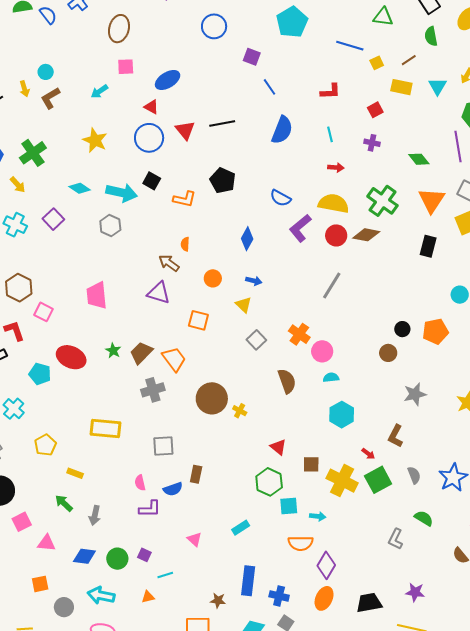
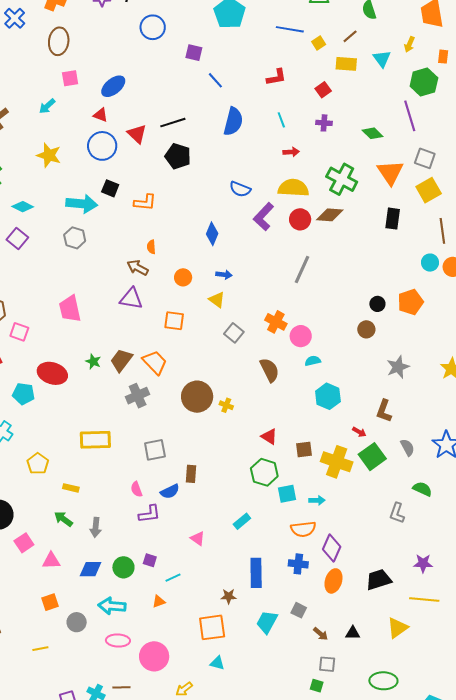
black pentagon: (223, 180) -> (178, 156), moved
cyan diamond: (80, 188) -> (23, 207), moved
blue cross: (279, 596) -> (298, 564), moved

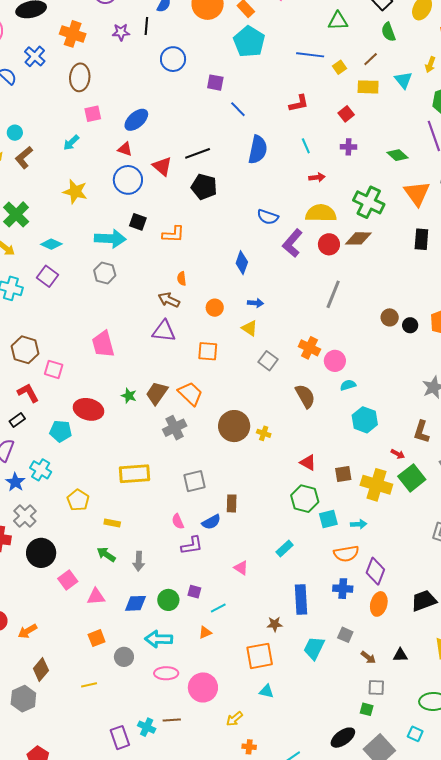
brown circle: (366, 329) -> (390, 317), moved

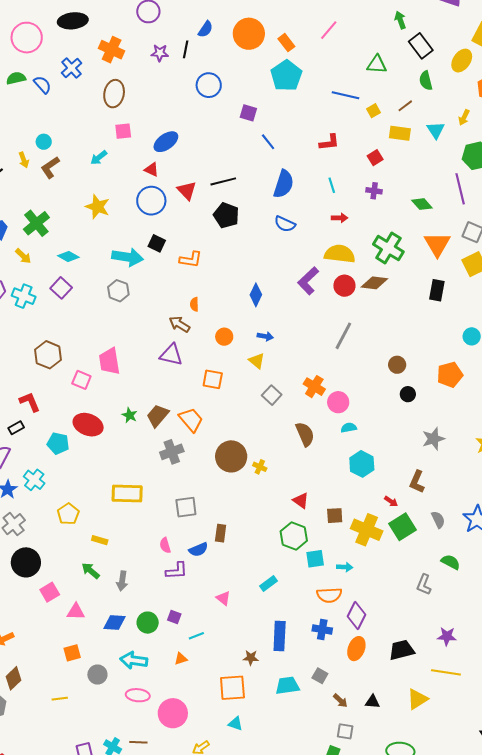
blue semicircle: (268, 217) -> (285, 224), moved
black circle: (410, 325) -> (408, 394), moved
brown hexagon: (25, 350) -> (48, 355), moved
pink square: (54, 369) -> (81, 380), moved
cyan trapezoid: (314, 648) -> (287, 686), turned 50

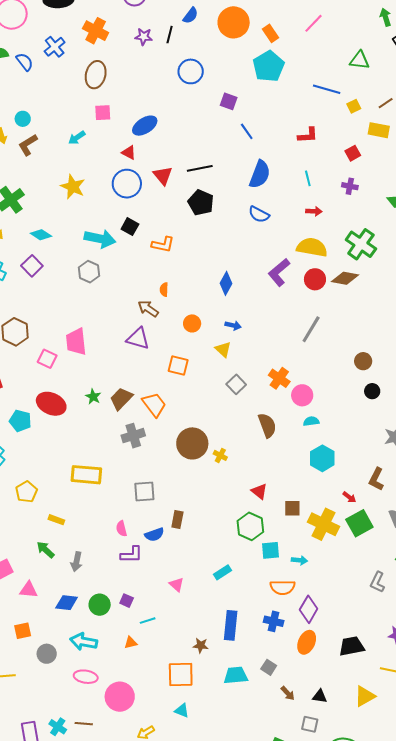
gray square: (345, 731) -> (310, 724), moved

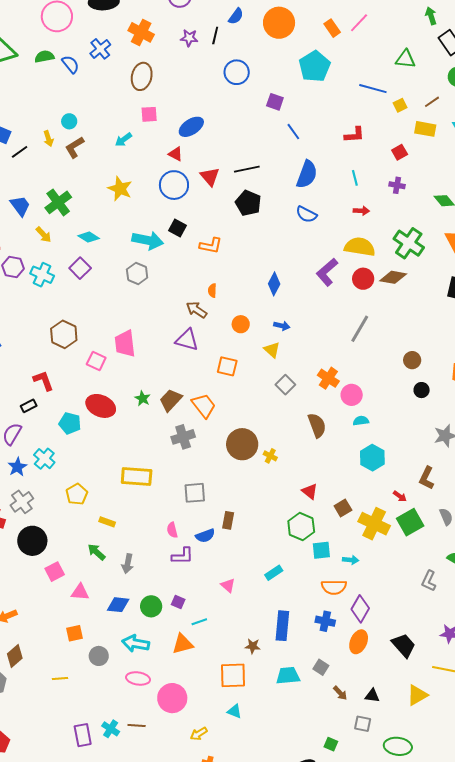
orange rectangle: (271, 33) -> (332, 28), moved
brown square: (292, 508) -> (343, 508), turned -30
orange triangle: (131, 643) -> (183, 644), size x1.6
black trapezoid: (352, 646) -> (404, 645), turned 60

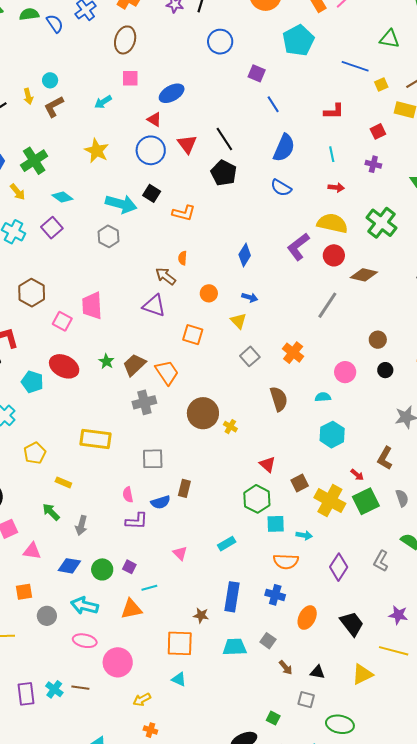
black line: (247, 169) -> (224, 139), turned 65
brown diamond: (393, 277) -> (364, 275), moved
pink circle: (352, 395) -> (345, 372), moved
purple diamond: (360, 609) -> (339, 567), moved

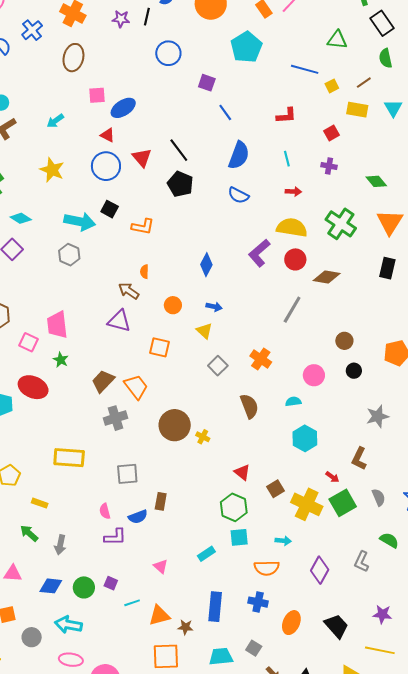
pink square: (130, 78) -> (97, 95), moved
green star: (106, 361) -> (61, 360), moved
cyan square: (276, 524) -> (239, 537), moved
orange triangle: (131, 609) -> (159, 615), moved

